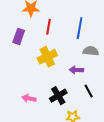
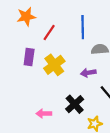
red line: (49, 27) -> (49, 32), turned 35
purple rectangle: (19, 36) -> (29, 57), moved

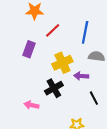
yellow cross: (54, 65) -> (62, 63), moved
black cross: (75, 104) -> (54, 88), moved

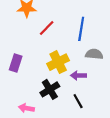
purple rectangle: (29, 49) -> (16, 63), moved
black line: (94, 98) -> (78, 101), moved

